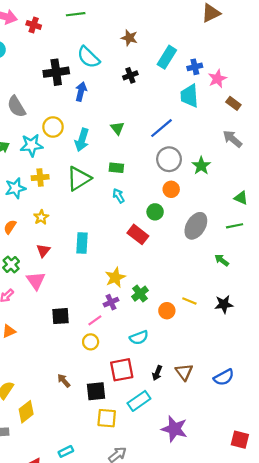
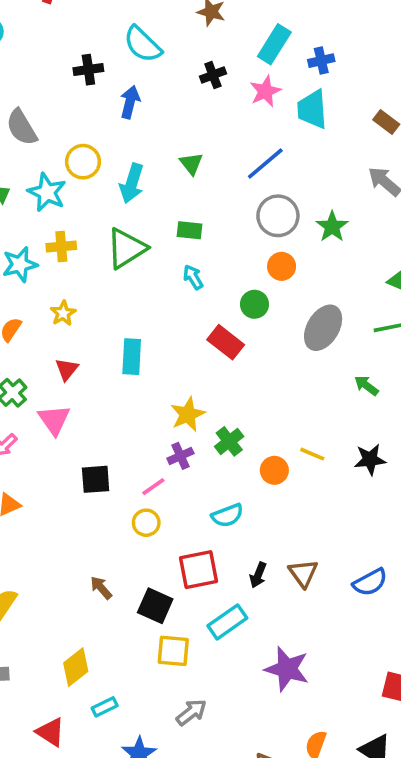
black cross: (56, 72) -> (88, 70), size x0.7
pink star: (217, 79) -> (265, 91), moved
cyan star: (31, 145) -> (47, 192), turned 30
black square: (96, 391) -> (155, 606), turned 30
yellow diamond: (26, 412) -> (76, 667), moved

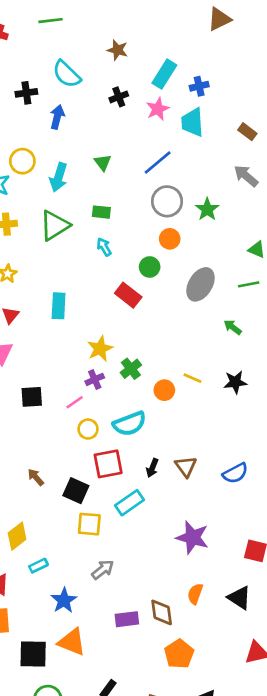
cyan semicircle: (227, 515) -> (130, 424), size x1.4
yellow circle: (146, 523) -> (88, 429), moved
purple star: (287, 669) -> (192, 537), moved

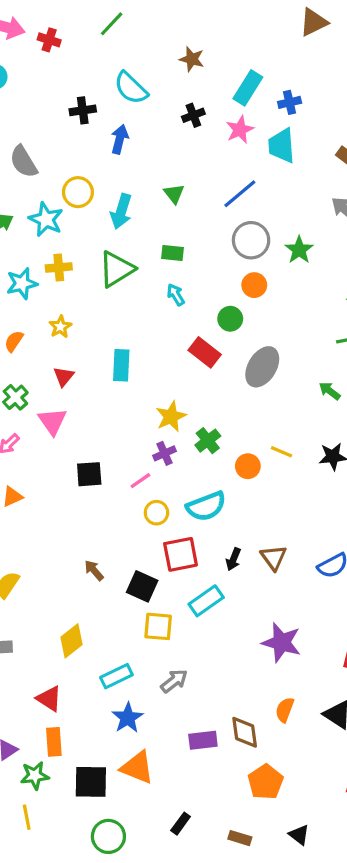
green line: (51, 21) -> (112, 24), turned -40
gray ellipse: (201, 284) -> (262, 367), moved
cyan rectangle: (38, 566) -> (116, 676), moved, size x1.4

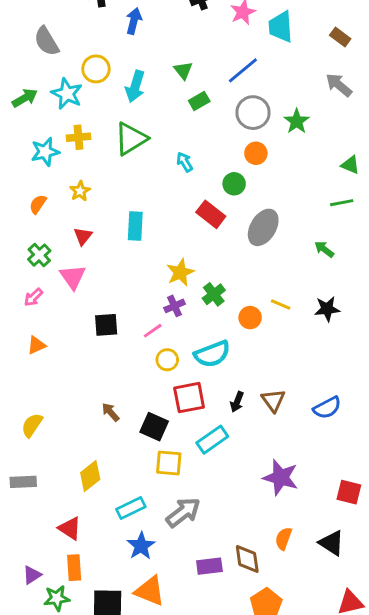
green rectangle: (173, 253) -> (199, 101), moved, turned -36
gray arrow: (174, 681) -> (183, 512), size x1.4

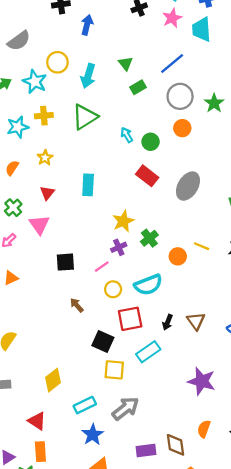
gray semicircle: (47, 41) -> (19, 41), turned -95
green circle: (234, 184) -> (151, 142), moved
brown arrow: (111, 412) -> (77, 305), moved

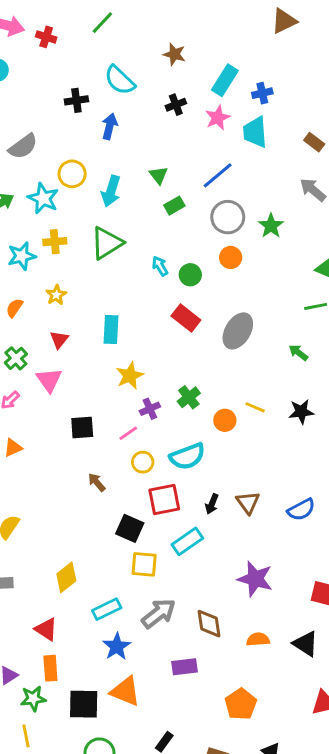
yellow star: (123, 221) -> (130, 376), moved
orange semicircle: (204, 429) -> (258, 639), turned 66
brown diamond: (175, 445) -> (209, 624), moved

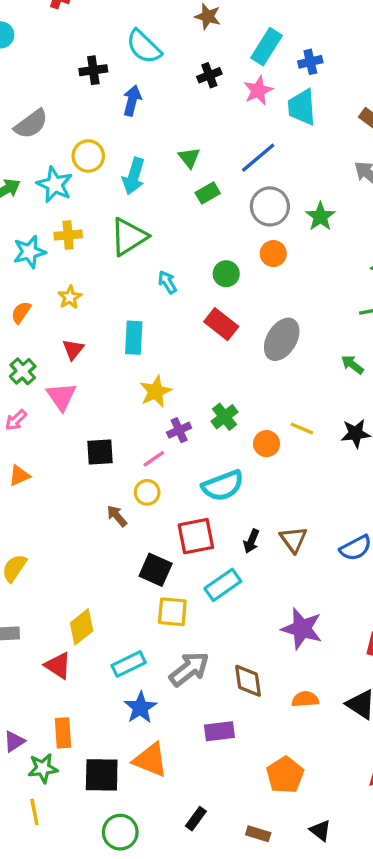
cyan arrow: (160, 266) -> (167, 282), moved
yellow circle: (143, 462) -> (147, 492), moved
red triangle: (46, 629) -> (58, 666), moved

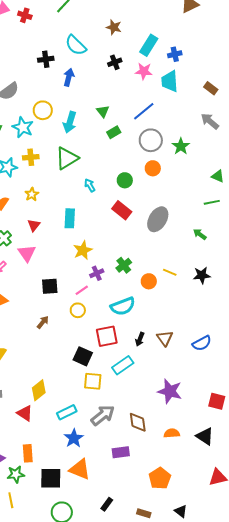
pink star: (258, 90) -> (144, 71), turned 30
brown arrow: (117, 516) -> (43, 322), moved, turned 80

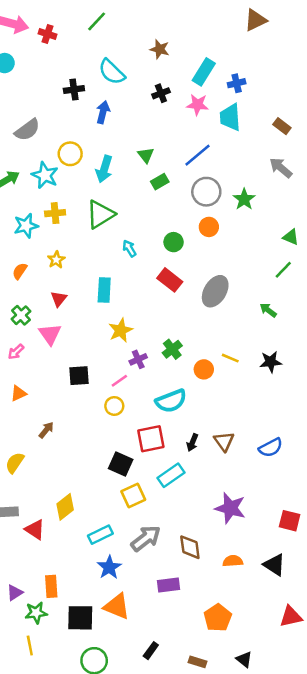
green line: (212, 202) -> (283, 270), turned -35
brown arrow: (43, 322) -> (46, 430), moved
yellow square: (93, 381) -> (133, 495), turned -30
red triangle: (25, 413) -> (35, 530), moved

